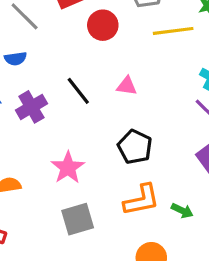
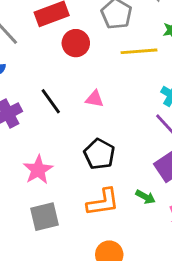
green arrow: (182, 211) -> (145, 197), moved

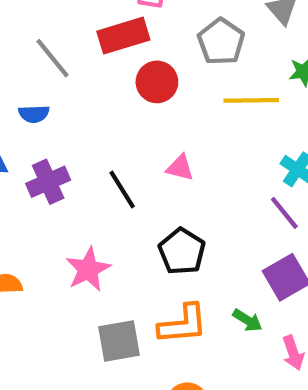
black line: (51, 101) -> (122, 189), moved
gray square: (45, 217) -> (119, 341), moved

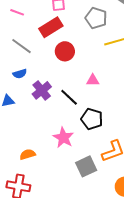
red circle: (157, 82) -> (65, 51), moved
purple cross: (48, 182) -> (42, 90), moved
black pentagon: (182, 251) -> (92, 119), moved

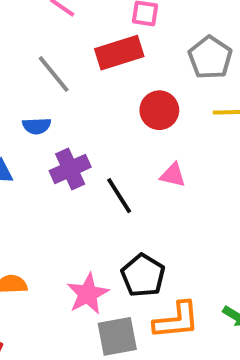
red circle: (65, 51) -> (159, 110), moved
black pentagon: (92, 119) -> (143, 275), moved
pink star: (63, 138) -> (88, 294), moved

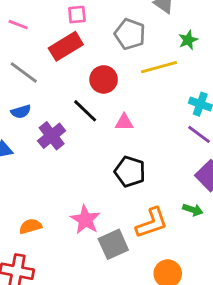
black line: (119, 196) -> (85, 111), moved
black pentagon: (143, 275) -> (130, 172), moved

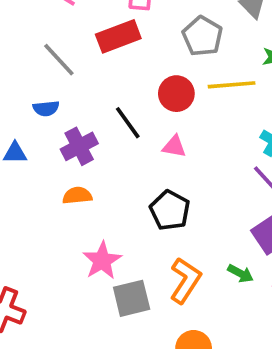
red circle: (104, 79) -> (176, 94), moved
orange L-shape: (152, 223) -> (185, 280), turned -48
orange semicircle: (30, 226) -> (77, 196), moved

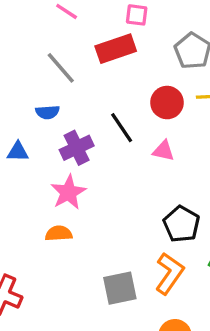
orange semicircle: (77, 196) -> (59, 233), moved
black pentagon: (170, 210) -> (182, 224), moved
pink star: (102, 261) -> (68, 192), moved

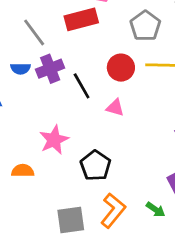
purple cross: (77, 148) -> (50, 69), moved
pink star: (68, 192) -> (54, 140), moved
black pentagon: (182, 224) -> (95, 166), moved

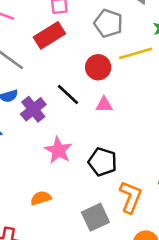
purple cross: (50, 69) -> (33, 109), moved
orange semicircle: (23, 171) -> (41, 198), moved

